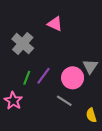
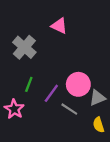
gray triangle: (90, 66) -> (97, 98), moved, turned 35
purple line: (43, 76) -> (51, 93), moved

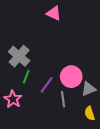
pink triangle: (59, 26) -> (54, 13), moved
gray cross: (24, 47) -> (19, 56), moved
gray line: (69, 109) -> (63, 99), turned 49

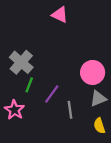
pink circle: (71, 77) -> (93, 72), moved

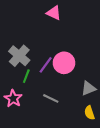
pink circle: (93, 72) -> (64, 63), moved
purple line: (52, 94) -> (46, 65), moved
gray line: (70, 110) -> (51, 98), moved, turned -56

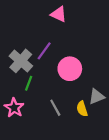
purple line: (46, 65) -> (44, 51), moved
gray line: (51, 98) -> (55, 108), turned 35
yellow semicircle: (89, 113) -> (82, 109), moved

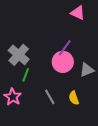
pink triangle: (59, 14) -> (78, 13), moved
purple line: (44, 51) -> (65, 48), moved
gray triangle: (97, 97) -> (87, 70), moved

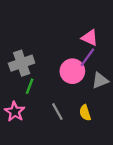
pink triangle: (78, 13) -> (90, 38), moved
purple line: (65, 48) -> (87, 57), moved
gray cross: (19, 55) -> (22, 63), turned 30

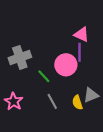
purple line: (87, 57) -> (79, 52), turned -36
gray triangle: (100, 80) -> (91, 95), moved
green line: (30, 86) -> (44, 76), moved, turned -64

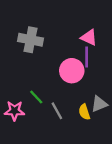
gray cross: (20, 57) -> (30, 40), moved, turned 30
green line: (44, 76) -> (36, 97), moved
pink star: (14, 101) -> (14, 111), turned -30

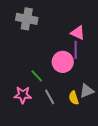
gray cross: (30, 40) -> (27, 19), moved
green line: (36, 97) -> (37, 76), moved
pink star: (14, 111) -> (23, 95), moved

